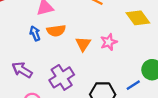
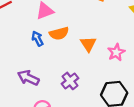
pink star: (109, 42) -> (116, 52), moved
purple cross: (62, 77) -> (70, 81), size x0.7

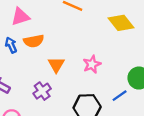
orange triangle: (88, 44) -> (56, 65), moved

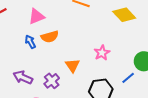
orange triangle: (56, 65) -> (73, 65), moved
purple cross: (42, 91) -> (52, 81), moved

